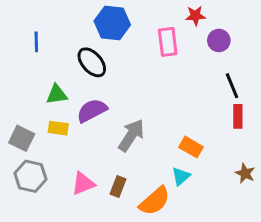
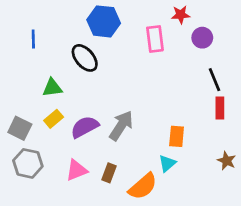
purple semicircle: (92, 111) -> (85, 127), moved
yellow rectangle: (58, 128) -> (54, 119), turned -48
orange rectangle: (191, 147) -> (177, 136), turned 65

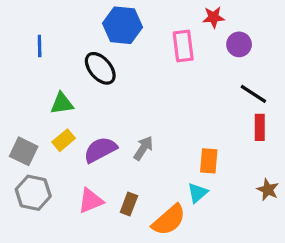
black line: (214, 80) -> (253, 94), turned -35
gray arrow: (121, 126) -> (143, 148), size x0.7

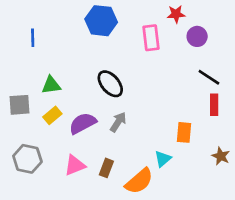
black ellipse: (100, 68) -> (110, 84), moved
gray square: (24, 151) -> (20, 105), moved, turned -30
orange rectangle: (209, 161) -> (184, 132), moved

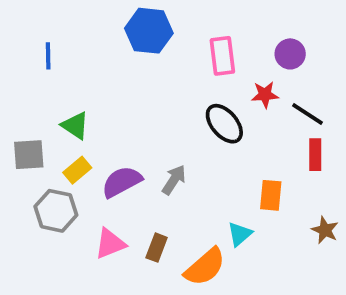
red star: (176, 14) -> (265, 95), moved
black ellipse: (110, 84) -> (224, 124), moved
green triangle: (51, 85) -> (75, 126), turned 42
gray hexagon: (27, 159) -> (56, 211), moved

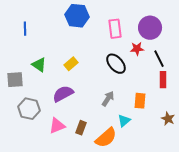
purple circle: (290, 54) -> (150, 28), size x1.5
black line: (308, 114) -> (159, 59), turned 30
yellow rectangle: (77, 170) -> (71, 64), moved
gray arrow: (174, 180) -> (108, 99), moved

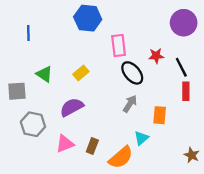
purple circle: (150, 28) -> (184, 23), moved
pink rectangle: (115, 29) -> (119, 46), moved
gray arrow: (108, 99) -> (130, 104), moved
brown star: (168, 119) -> (192, 155), moved

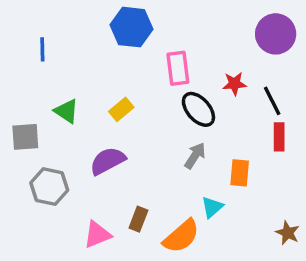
pink triangle: (65, 144) -> (97, 235), moved

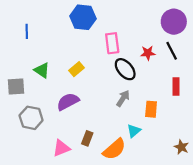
black line: (272, 101) -> (172, 51), moved

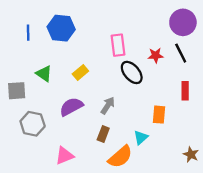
blue hexagon: (83, 17) -> (61, 28), moved
gray arrow: (123, 98) -> (108, 105), moved
brown rectangle: (87, 138) -> (103, 134), moved

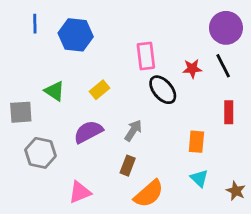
blue line: (28, 33) -> (35, 24), moved
cyan triangle: (141, 137) -> (199, 178), moved, turned -35

